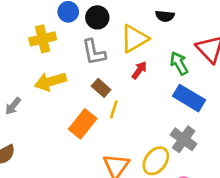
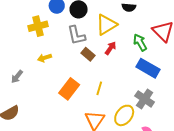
yellow arrow: (50, 82) -> (45, 58), size x0.6
brown rectangle: (101, 88) -> (88, 54), moved
yellow line: (114, 109) -> (99, 88), moved

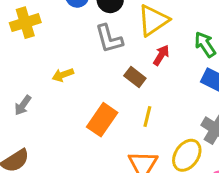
yellow cross: (38, 26) -> (25, 23), moved
brown rectangle: (88, 54) -> (135, 77), moved

